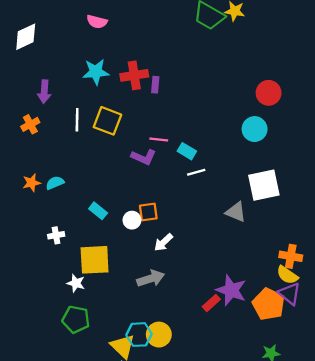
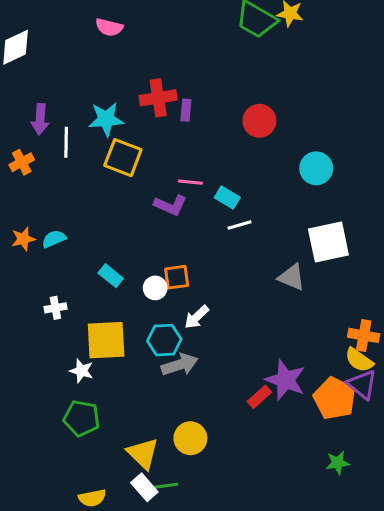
cyan star: (96, 72) -> (106, 119), moved
red circle: (269, 93) -> (259, 121), moved
white line: (77, 120) -> (66, 142), moved
cyan hexagon: (139, 335) -> (164, 340), moved

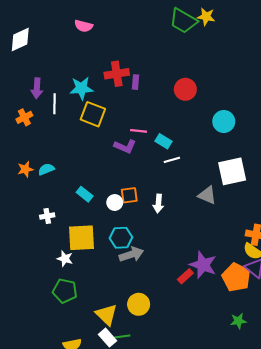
white arrow: (197, 317) -> (158, 204), moved, turned -42

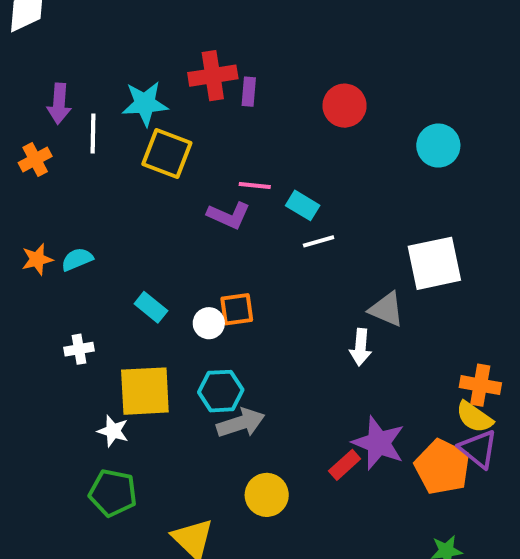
cyan circle: (224, 122) -> (438, 146), moved
white arrow: (158, 204) -> (361, 347), moved
yellow circle: (139, 304) -> (267, 495), moved

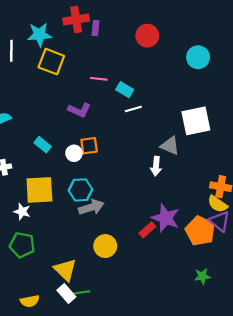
purple L-shape: (229, 215) -> (79, 110), moved

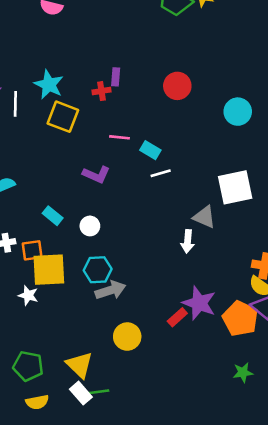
red cross: (76, 19) -> (101, 91), moved, size x0.6
cyan star: (39, 35) -> (49, 85), turned 30
orange square: (89, 146) -> (32, 250), moved
green pentagon: (22, 245) -> (28, 366), moved

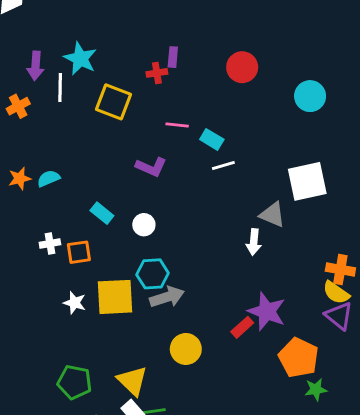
cyan star: (49, 85) -> (80, 59), moved
yellow square: (49, 270) -> (115, 297), moved
orange pentagon: (240, 319) -> (299, 358), moved

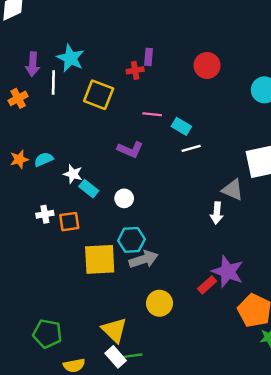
white star: (75, 303) -> (73, 174), moved
green pentagon: (75, 382) -> (47, 334), moved

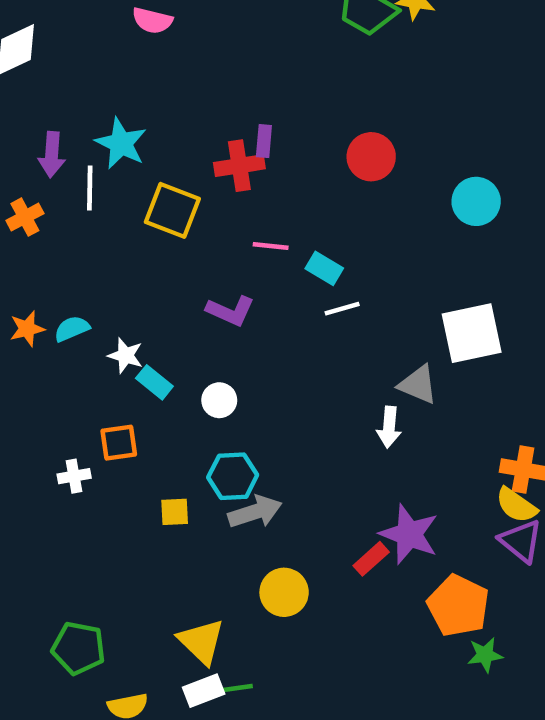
red cross: (135, 70) -> (239, 166), size x1.5
white cross: (45, 214) -> (74, 476), moved
yellow square: (100, 259) -> (175, 512), size x0.5
white rectangle: (116, 357) -> (204, 691), turned -70

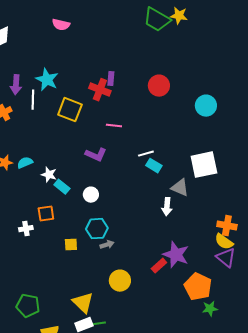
red cross: (239, 166) -> (100, 90), turned 30
cyan rectangle: (324, 268) -> (154, 166), moved
gray arrow: (255, 512) -> (107, 245), size x0.6

